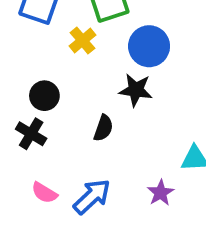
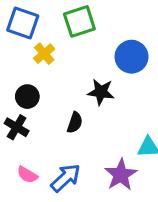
yellow cross: (82, 41) -> (44, 54), moved
blue circle: (149, 46) -> (132, 57), moved
purple star: (160, 193) -> (121, 175), size x1.5

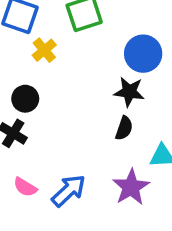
black star: (101, 92) -> (129, 92), moved
black semicircle: (75, 123) -> (124, 128), moved

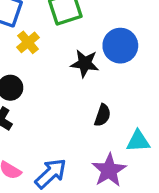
black star: (129, 92) -> (85, 63), moved

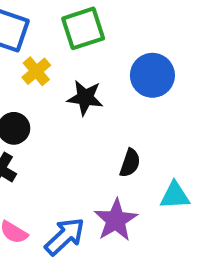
black star: (85, 63) -> (85, 98), moved
purple star: (109, 170) -> (116, 220), moved

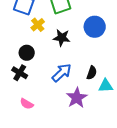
black semicircle: (130, 163) -> (92, 73), moved
blue arrow: (65, 236) -> (62, 73), moved

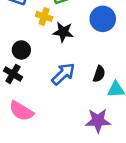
yellow cross: (38, 25) -> (44, 16), moved, turned -32
purple star: (77, 98) -> (98, 121), moved, turned 30
pink semicircle: (27, 104) -> (21, 111), size x1.5

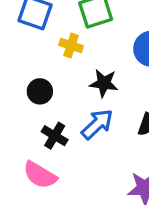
black star: (63, 32) -> (104, 83), moved
black cross: (13, 74) -> (55, 136), moved

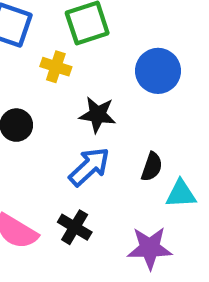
black cross: (55, 136) -> (75, 227), moved

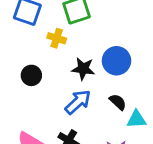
blue circle: (158, 71) -> (116, 61), moved
black semicircle: (152, 167) -> (118, 102), turned -66

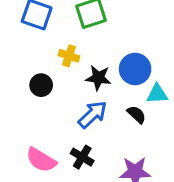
yellow cross: (57, 38) -> (69, 56), moved
cyan triangle: (136, 119) -> (157, 94), moved

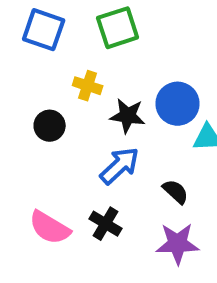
black semicircle: (137, 114) -> (175, 192), moved

